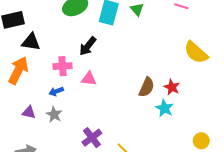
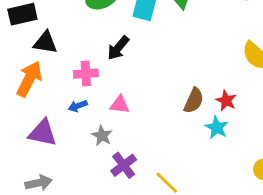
pink triangle: (89, 79) -> (120, 105), moved
purple triangle: (29, 112) -> (43, 133), size x1.6
gray star: (54, 114) -> (102, 136), moved

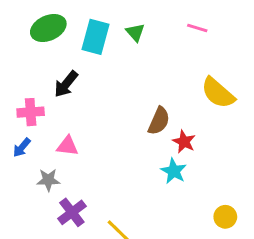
brown semicircle: (194, 101) -> (159, 121), moved
blue arrow: (78, 106) -> (22, 147), turned -30
gray star: (102, 136) -> (48, 180), turned -30

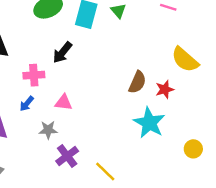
red star: (184, 142) -> (165, 89), moved, turned 30
cyan star: (174, 171) -> (149, 123), size x1.5
yellow circle: (225, 217) -> (193, 149), moved

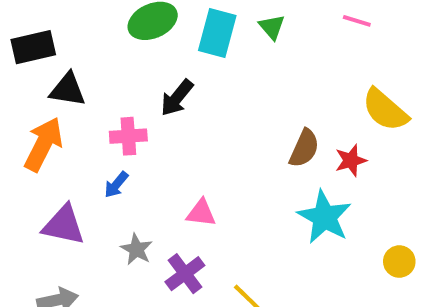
pink triangle: (64, 102) -> (201, 213), moved
gray star: (48, 130) -> (136, 249), moved, turned 30

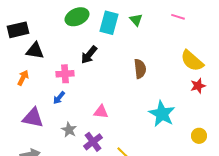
orange arrow: (43, 144) -> (23, 78), size x0.6
brown semicircle: (304, 148) -> (140, 69), moved, turned -30
red star: (351, 160) -> (198, 86), moved

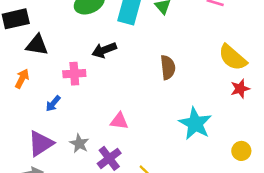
black arrow: (89, 55) -> (104, 50), turned 30
blue arrow: (59, 98) -> (53, 104), moved
purple triangle: (33, 118) -> (41, 143), moved, turned -45

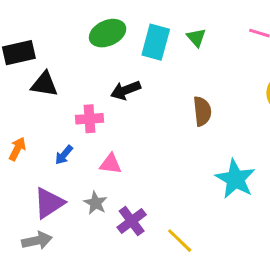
orange arrow: (22, 79) -> (17, 149), moved
pink triangle: (119, 121) -> (111, 164), moved

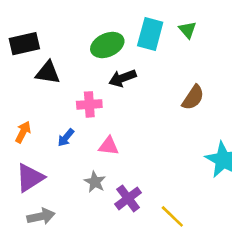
green ellipse: (108, 33) -> (107, 45), moved
brown semicircle: (202, 111) -> (193, 98), turned 40
purple triangle: (49, 203) -> (30, 178), moved

